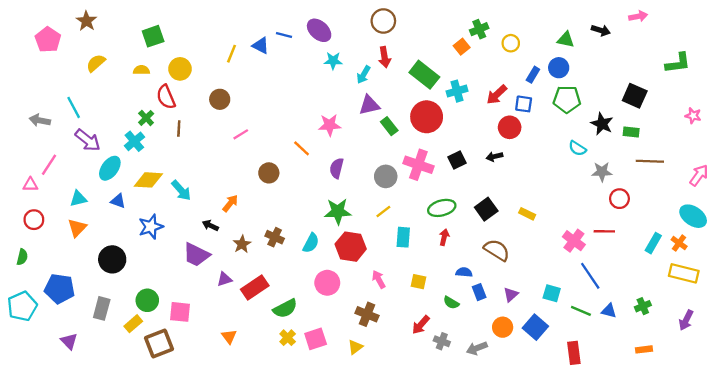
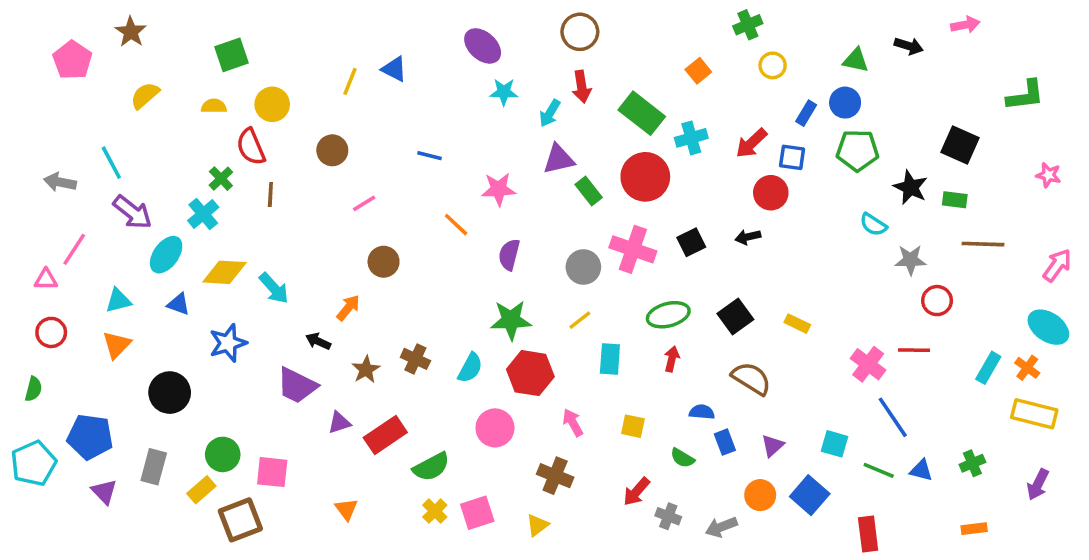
green cross: (479, 29) -> (748, 25), moved
blue line: (284, 35) -> (430, 156), moved
brown circle: (269, 173) -> (384, 262), moved
purple triangle: (69, 341) -> (104, 492), moved

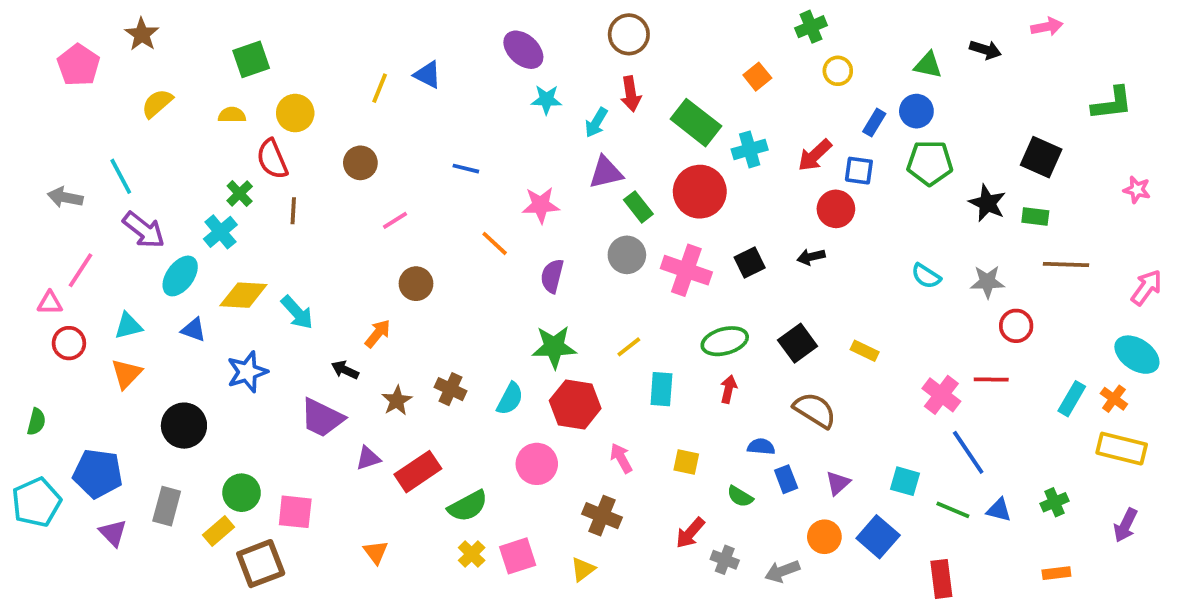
cyan semicircle: (873, 225) -> (926, 276), moved
gray circle: (583, 267) -> (627, 255), moved
red circle: (51, 332) -> (69, 343), moved

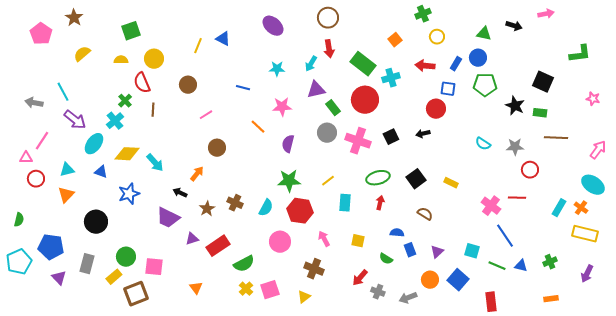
cyan star: (546, 100) -> (277, 69), moved
red arrow: (815, 155) -> (425, 66), moved, turned 48
brown semicircle: (815, 410) -> (425, 214), size x0.7

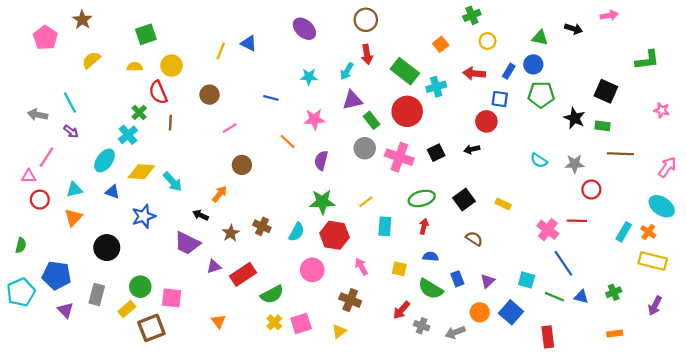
purple arrow: (75, 120) -> (71, 131), moved, size x0.6
blue semicircle: (397, 233) -> (431, 256), moved
green semicircle: (386, 259) -> (431, 289), size x1.6

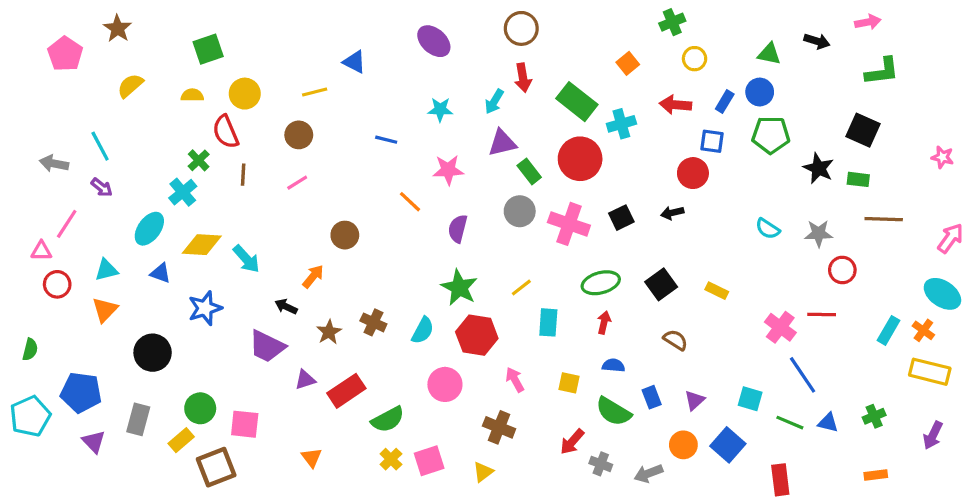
yellow line: (221, 51) -> (315, 92), moved, turned 54
green L-shape: (647, 60) -> (882, 71), moved
pink line: (230, 128) -> (297, 183), moved
green star: (322, 202) -> (459, 287), turned 30

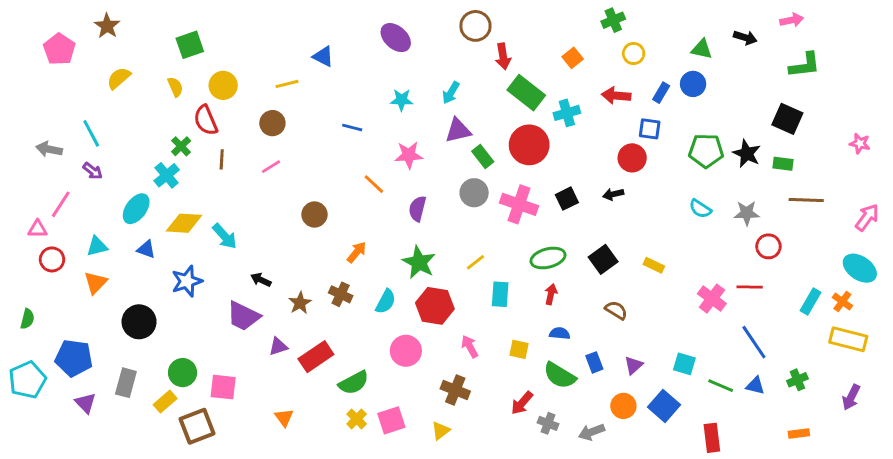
red arrow: (523, 78) -> (503, 56), moved
yellow semicircle: (192, 95) -> (175, 87), turned 66
green pentagon: (771, 135) -> (706, 151), moved
orange arrow: (313, 276) -> (357, 252), moved
blue line: (803, 375) -> (754, 342), moved

